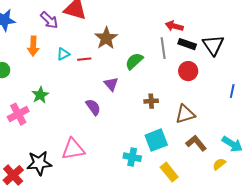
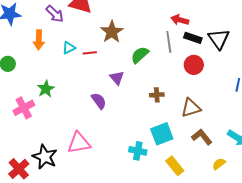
black star: (39, 163) -> (45, 157), turned 30
yellow semicircle: (219, 164) -> (219, 164), moved

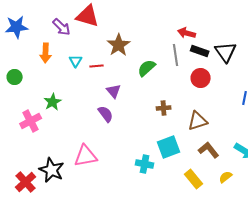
cyan triangle: (69, 48) -> (76, 61), turned -32
purple triangle: (117, 78) -> (114, 91), moved
yellow rectangle: (175, 166) -> (194, 179), moved

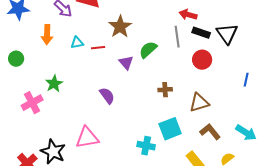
cyan triangle: (76, 61) -> (77, 43), turned 48
purple triangle: (114, 91) -> (126, 63), moved

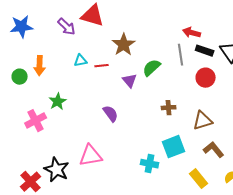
orange arrow: (47, 35) -> (40, 66), moved

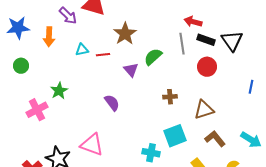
blue star: (22, 27) -> (18, 28), moved
orange arrow: (40, 66) -> (49, 37), moved
pink triangle: (91, 156) -> (92, 145), turned 30

